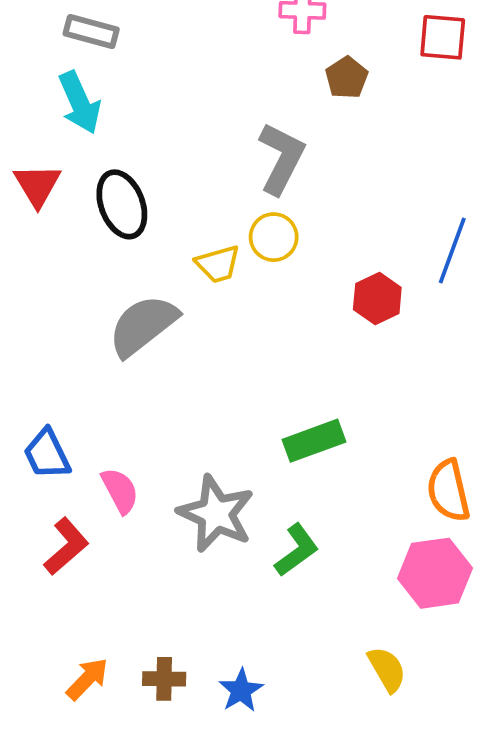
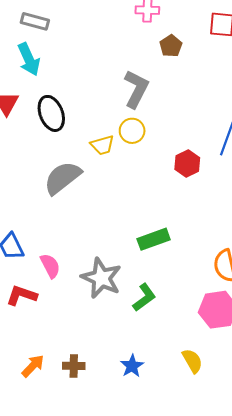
red L-shape: (66, 546) -> (22, 295), turned -120
blue star: (241, 690) -> (132, 366), moved

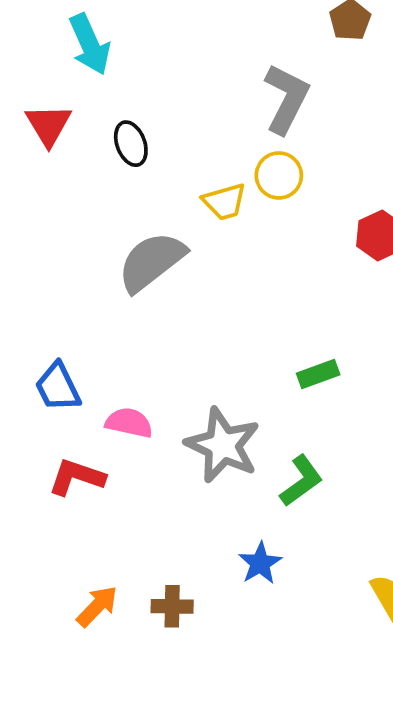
black ellipse: (51, 113) -> (131, 144), size x0.7
green rectangle: (154, 239) -> (318, 374), size x0.7
pink semicircle: (50, 266) -> (129, 423), turned -50
blue star: (132, 366) -> (260, 563), moved

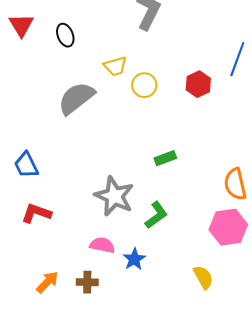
yellow circle: (279, 175) -> (144, 85), moved
pink semicircle: (129, 423) -> (102, 245), moved

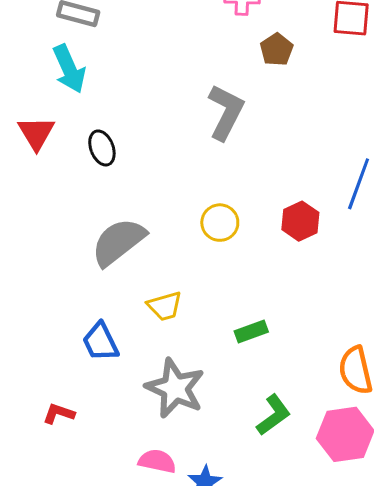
yellow trapezoid: (115, 66) -> (165, 306), moved
blue trapezoid: (26, 165) -> (100, 342), moved
red L-shape: (36, 213) -> (59, 414), size x0.7
green L-shape: (156, 215) -> (274, 415), moved

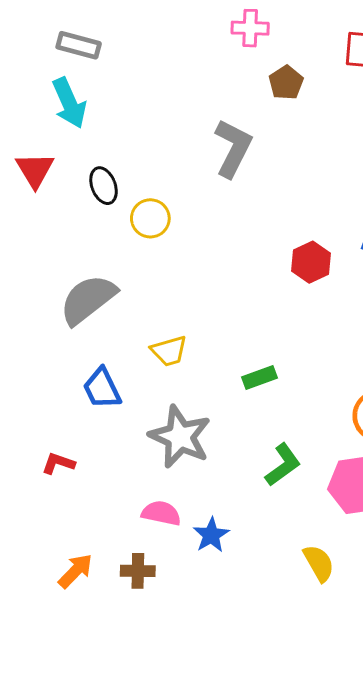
yellow circle: (220, 223) -> (150, 218), moved
gray semicircle: (118, 242) -> (88, 299), moved

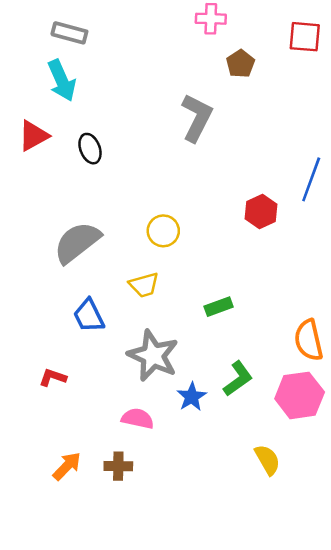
red triangle: (35, 170) -> (33, 136), turned 32
yellow circle: (150, 218) -> (163, 231), moved
blue star: (211, 535) -> (192, 397), moved

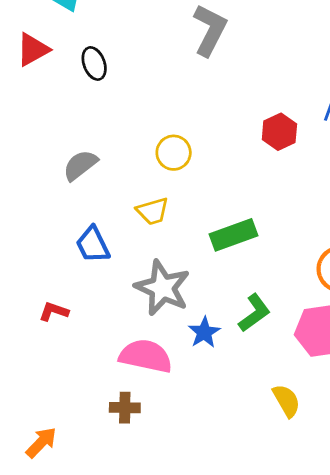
gray semicircle: (77, 242) -> (80, 165), size x0.7
green rectangle: (219, 307) -> (233, 235), size x1.5
pink semicircle: (138, 419) -> (146, 356), size x1.5
orange arrow: (67, 466) -> (41, 442), moved

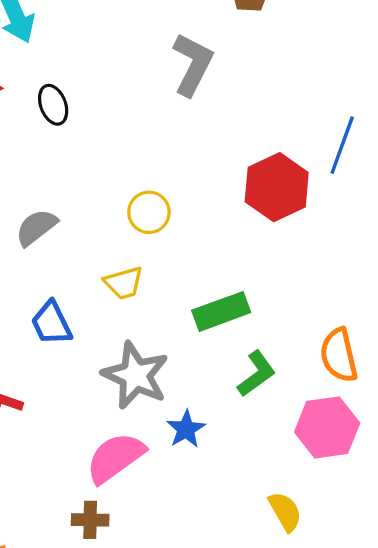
red hexagon: (279, 132) -> (277, 187), size x1.5
green L-shape: (254, 313) -> (257, 374), moved
pink semicircle: (146, 356) -> (115, 458), turned -48

